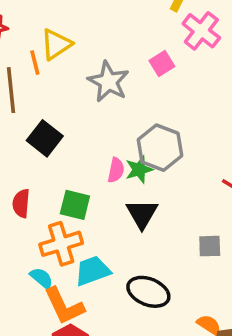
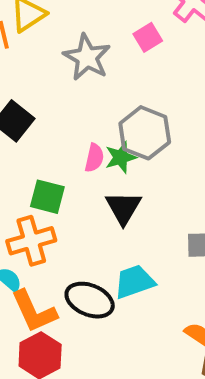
cyan trapezoid: (93, 271) -> (134, 282), moved
black ellipse: (148, 292) -> (90, 300), moved

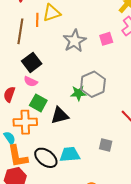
pink semicircle: (94, 158) -> (31, 81), moved, turned 88
black triangle: (123, 208) -> (60, 115), moved, turned 30

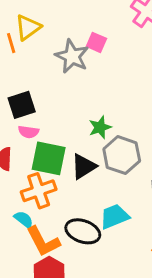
pink square: (106, 39) -> (96, 42), moved, turned -32
black square: (32, 62) -> (22, 105), turned 36
gray hexagon: (93, 84) -> (122, 155), moved
green square: (38, 103) -> (49, 158), size x1.4

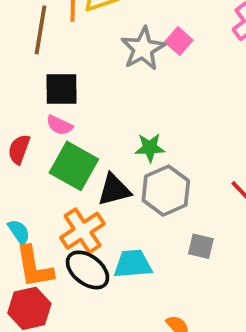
orange cross: (39, 191) -> (82, 231), moved, turned -32

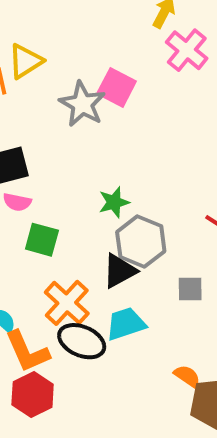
pink square: (179, 41) -> (117, 87), size x1.4
green square: (74, 166) -> (42, 240), size x0.7
black triangle: (114, 190) -> (119, 271), moved

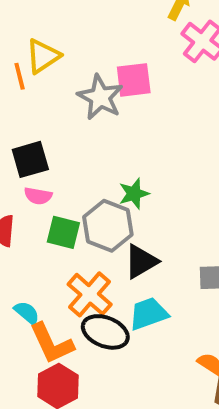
pink square: (117, 87) -> (134, 80), turned -33
gray hexagon: (141, 242) -> (108, 226), moved

